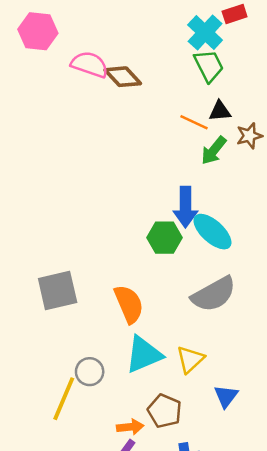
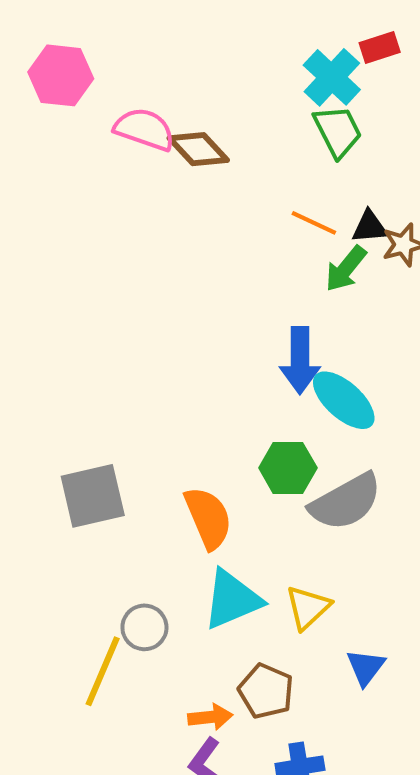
black triangle: (220, 111) -> (370, 227), moved
green hexagon: (165, 238) -> (288, 468), moved

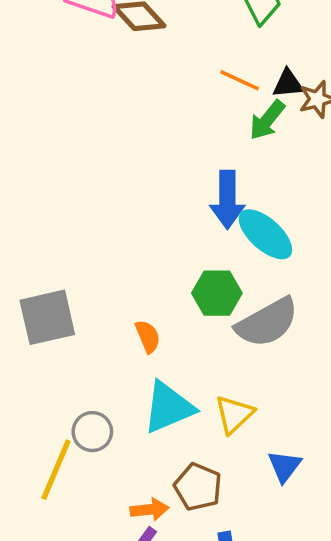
orange semicircle: (208, 518) -> (148, 336), size x0.6

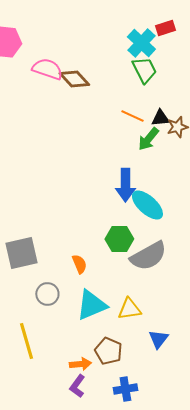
yellow triangle: (234, 414) -> (129, 309), turned 35
gray circle: (92, 432) -> (47, 294), moved
yellow line: (56, 470) -> (26, 341), turned -39

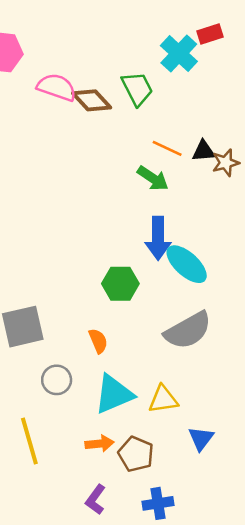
green trapezoid: (144, 70) -> (137, 89), moved
green arrow: (148, 139) -> (153, 178), moved, turned -95
green hexagon: (119, 239) -> (120, 284), moved
orange arrow: (80, 364) -> (99, 444), moved

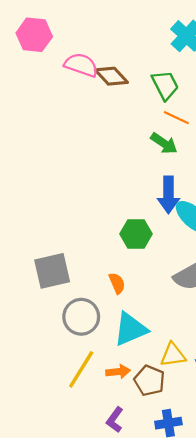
green trapezoid: (137, 89) -> (165, 85), moved
gray circle: (57, 380) -> (81, 317), size x1.4
yellow triangle: (163, 399) -> (173, 355), moved
yellow line: (29, 441) -> (81, 369), moved, turned 48

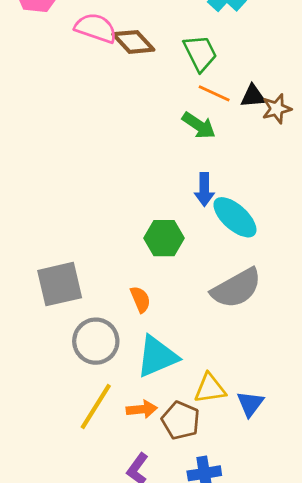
blue arrow: (168, 195) -> (204, 189), size x0.7

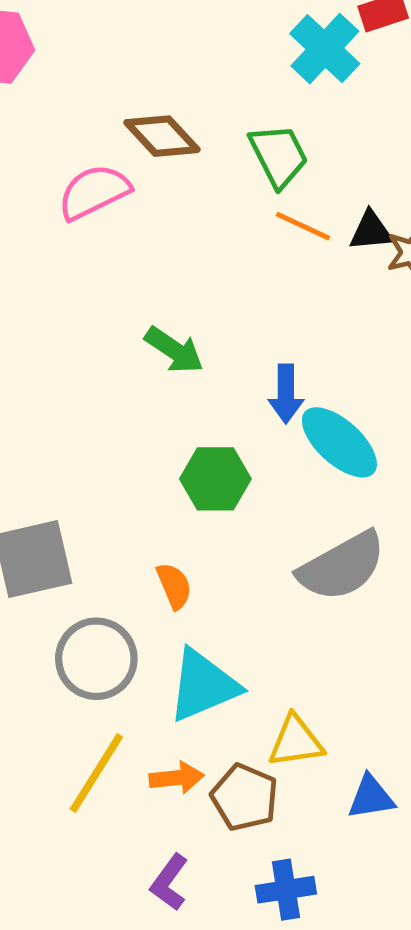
pink semicircle: (96, 28) -> (94, 192), moved, turned -45
green arrow: (199, 125) -> (174, 350), moved
blue triangle: (250, 404) -> (371, 797), moved, turned 44

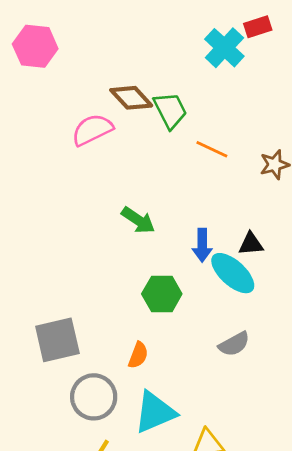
green trapezoid: (279, 156) -> (170, 110), moved
black triangle: (371, 231) -> (251, 244), moved
gray semicircle: (342, 566) -> (234, 344), size x0.6
orange semicircle: (174, 586) -> (138, 355), turned 44

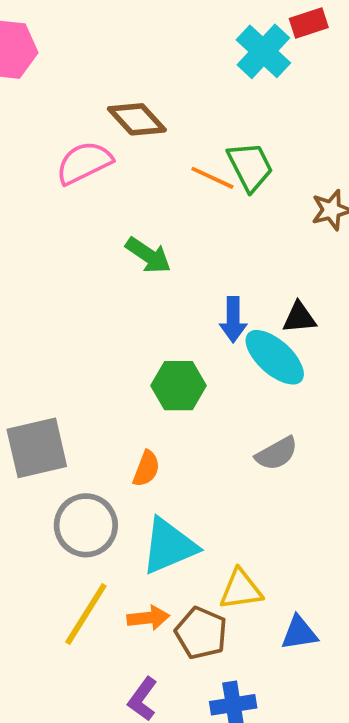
green trapezoid: (170, 110) -> (250, 167), moved
orange line: (212, 149) -> (212, 178), moved
green arrow: (138, 220) -> (148, 255), moved

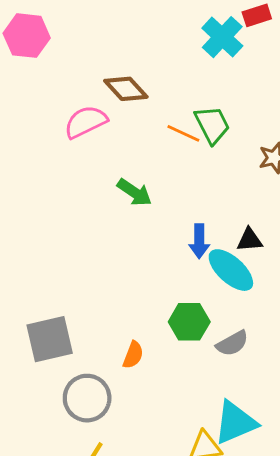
green hexagon: (178, 386) -> (189, 322), moved
cyan triangle: (169, 546) -> (235, 423), moved

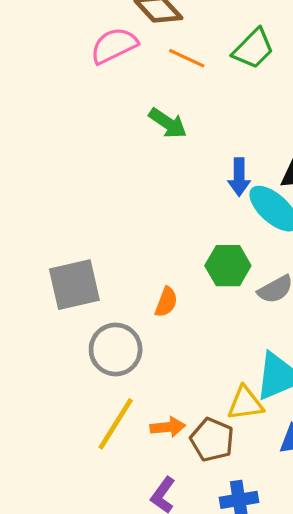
green trapezoid: (212, 125) -> (253, 49), turned 72
orange line: (183, 133) -> (187, 58), moved

